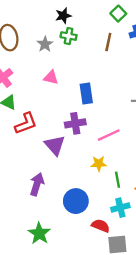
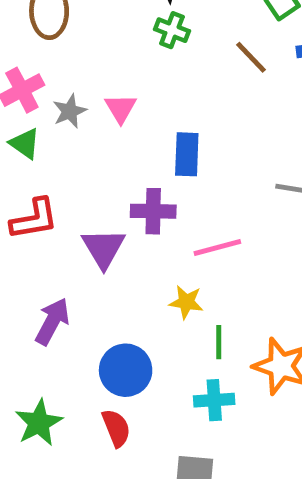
brown line: (108, 42) -> (251, 57), turned -66
gray star: (45, 44) -> (70, 111), moved
pink triangle: (51, 77) -> (121, 108), turned 35
red L-shape: (26, 123) -> (34, 219), moved
red semicircle: (101, 226) -> (116, 428), moved, turned 36

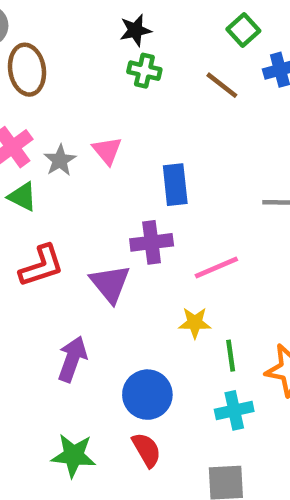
green star: (39, 423) -> (74, 455), turned -30

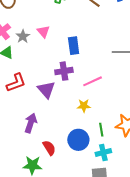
green line: (231, 356) -> (101, 130), moved
blue circle: (147, 395) -> (78, 140), moved
cyan cross: (234, 410) -> (103, 153), moved
red semicircle: (146, 450) -> (49, 148), moved

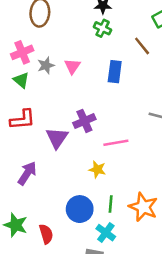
blue rectangle: (74, 46) -> (115, 72), moved
purple cross: (64, 71) -> (84, 121), turned -30
red semicircle: (49, 148) -> (46, 234), moved
cyan cross: (103, 153) -> (106, 233), turned 35

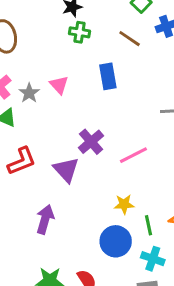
yellow star: (97, 169) -> (124, 204), moved

